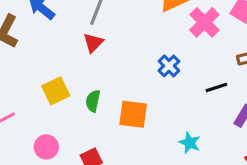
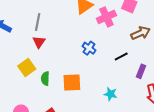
pink cross: (204, 22) -> (106, 17), turned 30
yellow square: (56, 91) -> (27, 68), moved

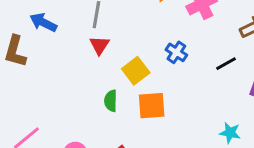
yellow square: (27, 68) -> (136, 71), moved
cyan star: (110, 94) -> (230, 133), moved

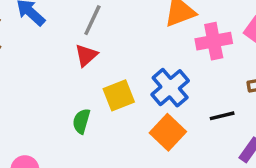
blue cross: (176, 52) -> (170, 88), size x1.5
orange square: (152, 106) -> (168, 132), moved, turned 32

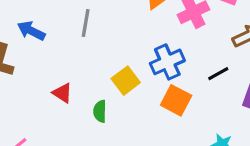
red triangle: (86, 55) -> (62, 93), moved, turned -30
blue cross: (170, 88) -> (167, 62), turned 32

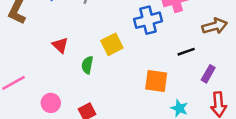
blue cross: (167, 62) -> (148, 20), moved
orange square: (176, 100) -> (156, 81), moved, turned -30

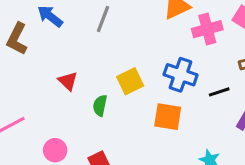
blue cross: (148, 20) -> (181, 75), moved, turned 32
orange square: (156, 81) -> (168, 117), moved

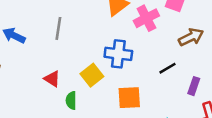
blue cross: (181, 75) -> (118, 54), moved
red triangle: (68, 81) -> (52, 79), moved

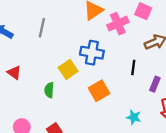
black line: (167, 68) -> (133, 67), turned -56
red triangle: (52, 79) -> (14, 72), moved
orange square: (129, 98) -> (99, 91), turned -30

